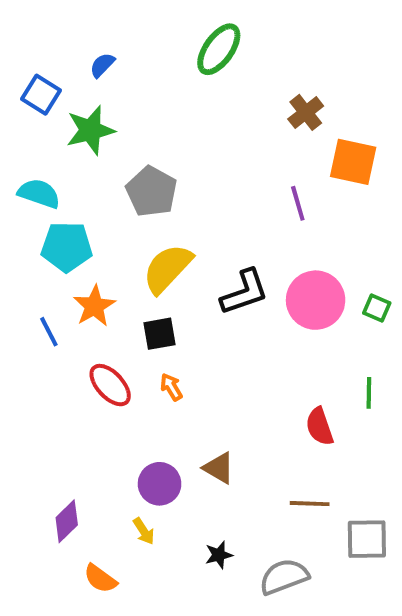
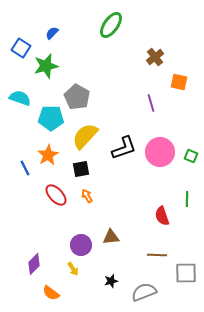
orange square: (353, 162) -> (179, 82), size x0.7
cyan pentagon: (67, 247) -> (51, 118), moved
brown triangle: (219, 468) -> (111, 237), turned -36

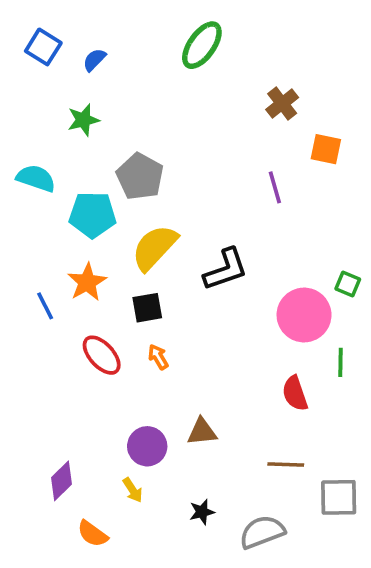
blue square: (21, 48) -> (43, 47), moved
green star: (46, 66) -> (83, 120), size x0.7
pink circle: (160, 152) -> (304, 315), moved

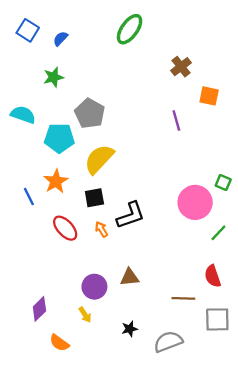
black L-shape: (226, 269) -> (131, 215), moved
green line: (340, 362) -> (218, 233), turned 42
red semicircle: (295, 393) -> (213, 276), moved

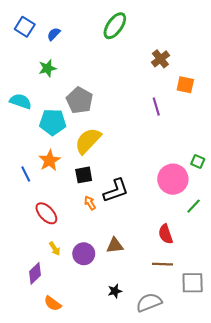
red ellipse: (65, 228) -> (46, 213), moved
red semicircle: (213, 276) -> (166, 234), moved
yellow arrow: (85, 315) -> (55, 249), moved

